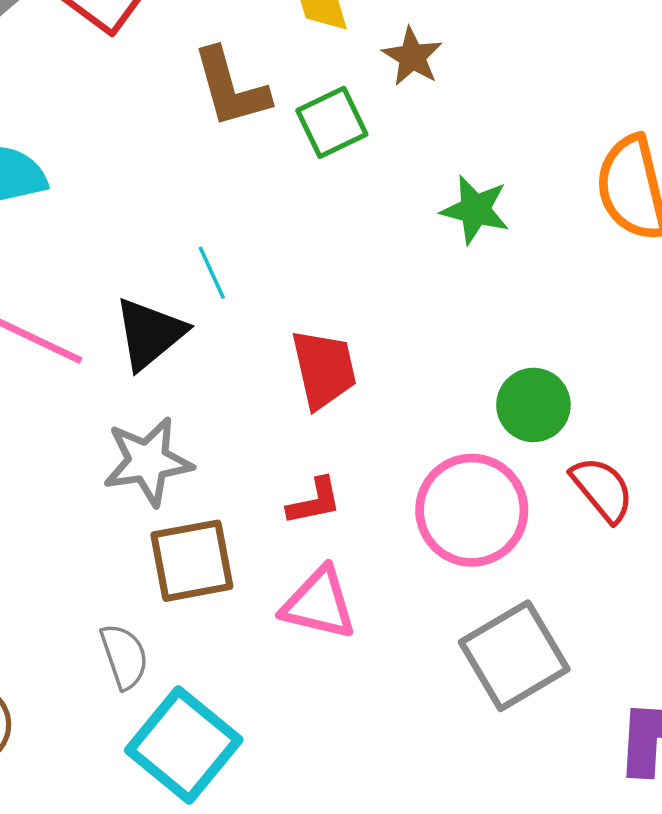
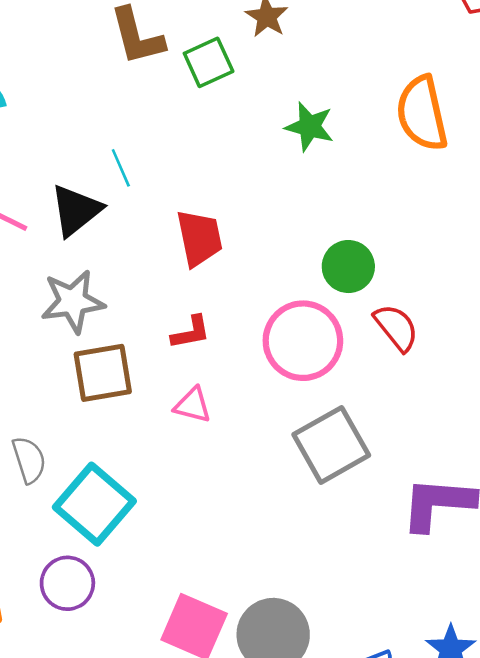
pink triangle: (319, 603) -> (193, 405), size x0.7
gray semicircle: (124, 656) -> (29, 460), moved

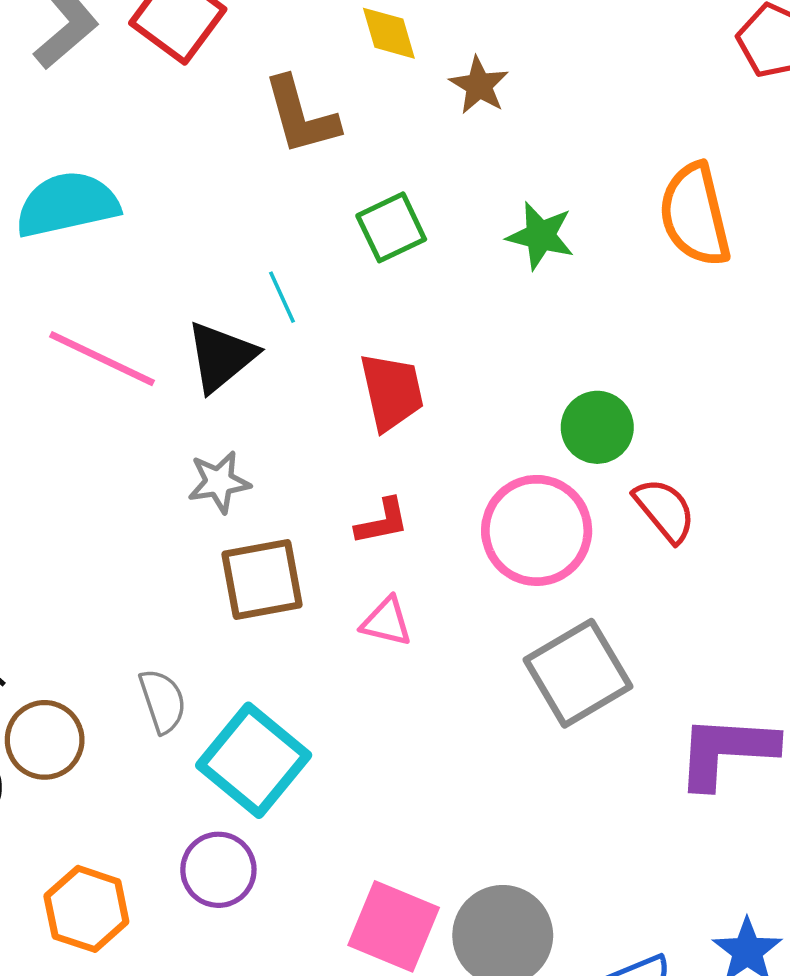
green square: (209, 62) -> (391, 227), moved
gray star: (73, 301) -> (219, 482), size x0.7

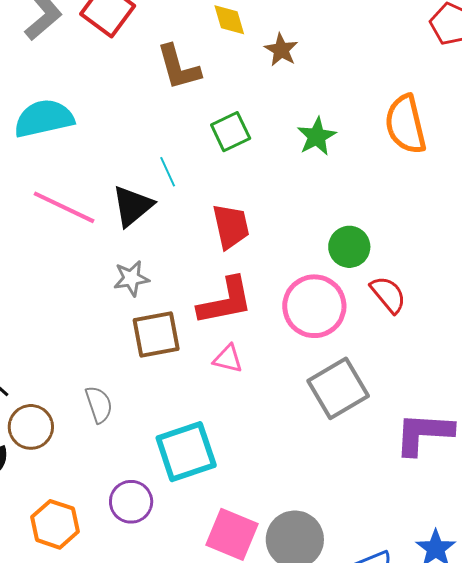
green star: (540, 236) -> (317, 136), turned 30
red L-shape: (382, 522) -> (225, 301), size x1.8
cyan square: (254, 760) -> (186, 452), moved, turned 32

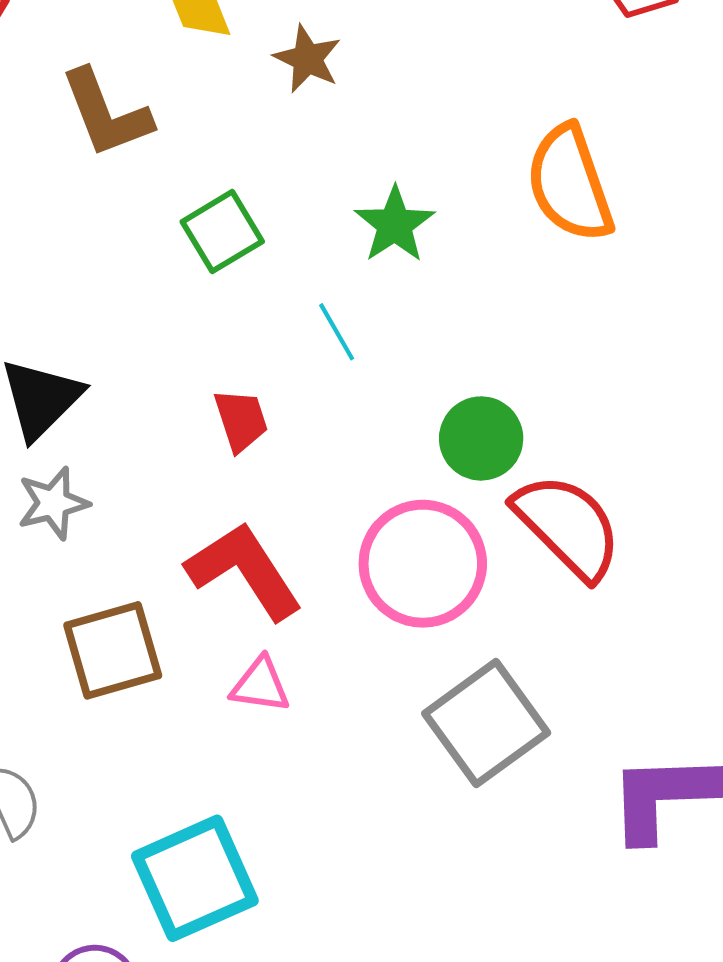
cyan line: (168, 172) -> (337, 332), moved
red trapezoid: (231, 226) -> (241, 420), size x0.7
gray star: (131, 278) -> (53, 503), moved
red semicircle: (388, 295) -> (568, 526), size x1.5
red L-shape: (225, 301) -> (244, 571), turned -106

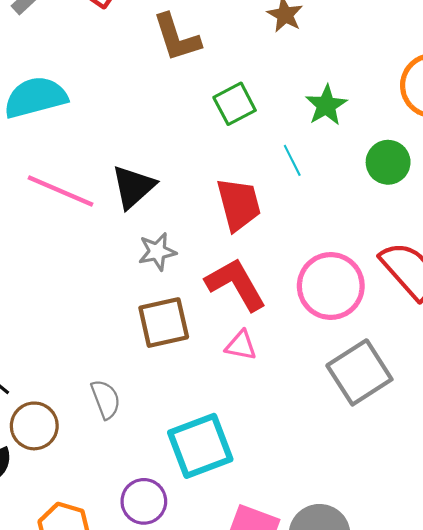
red trapezoid: (241, 420) -> (239, 204), size x1.6
green circle: (481, 438) -> (388, 162), moved
gray star: (53, 503) -> (157, 252), moved

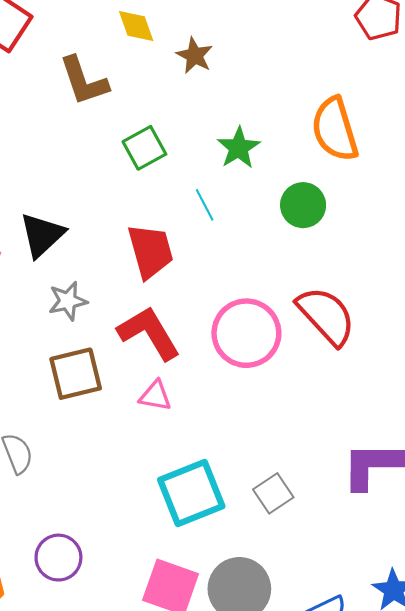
gray square: (359, 372) -> (273, 493), moved, size x0.6
cyan square: (200, 446) -> (191, 493), moved

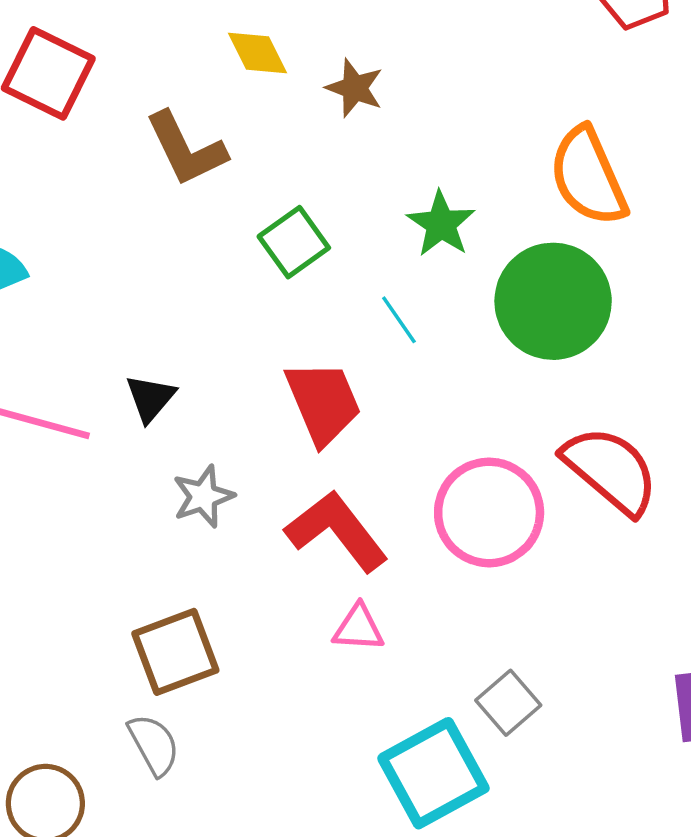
green circle: (303, 205) -> (553, 301), size x1.6
black triangle: (42, 235) -> (150, 398), size x0.7
brown square: (76, 374) -> (175, 652), moved
gray square: (273, 493) -> (508, 703), moved

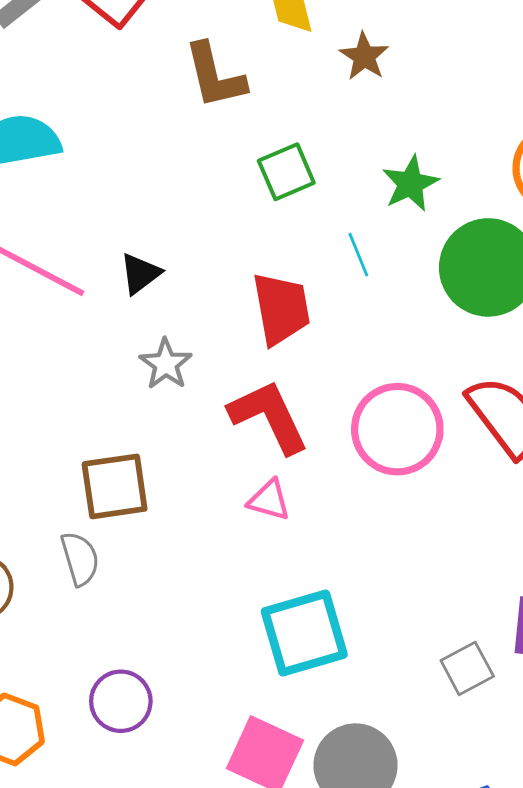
gray star: (203, 496) -> (166, 364), turned -30
gray square: (508, 703) -> (467, 668), moved

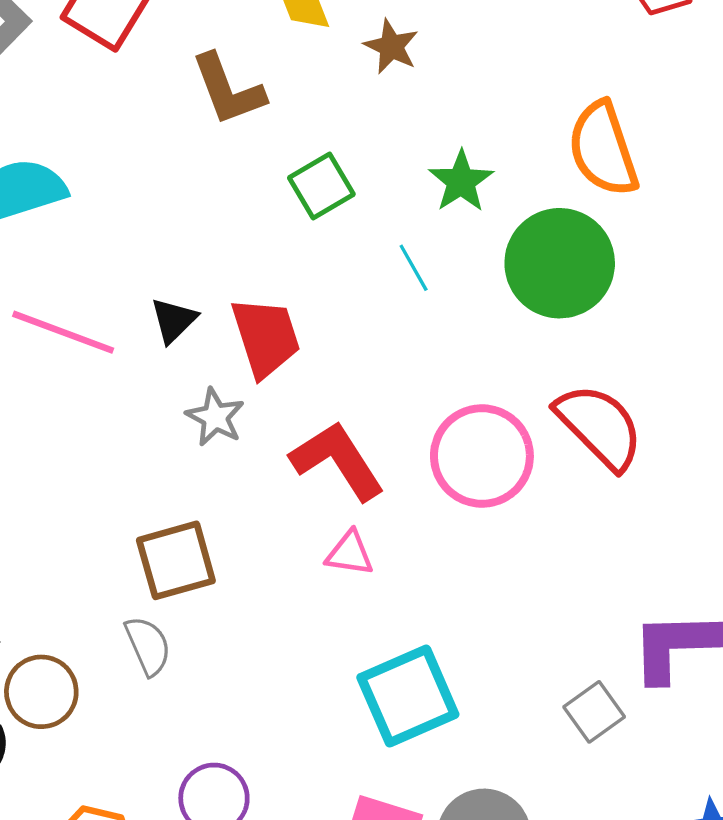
red trapezoid: (281, 309) -> (266, 337), moved

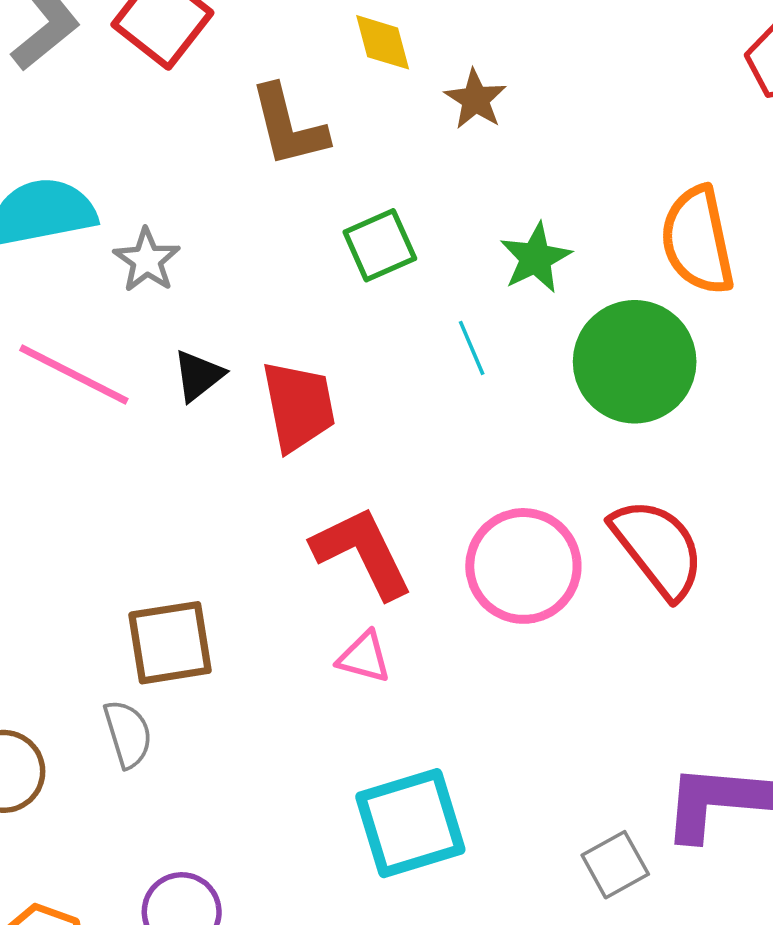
gray star: (215, 417) -> (147, 260), moved

